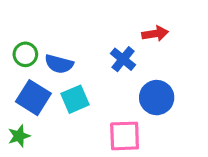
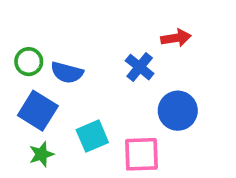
cyan square: (75, 99) -> (92, 136), moved
green star: (19, 136) -> (41, 154), moved

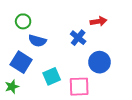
green circle: (29, 62) -> (23, 21), moved
green star: (41, 154) -> (12, 87), moved

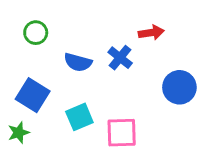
blue semicircle: (37, 41) -> (78, 62), moved
blue circle: (99, 62) -> (179, 87), moved

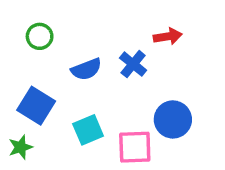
blue semicircle: (78, 62) -> (86, 69), turned -36
blue circle: (179, 87) -> (173, 119), moved

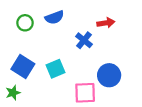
blue semicircle: (86, 69) -> (54, 17), moved
cyan square: (88, 130) -> (56, 69), moved

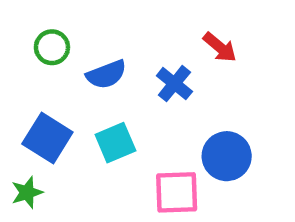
blue semicircle: (54, 17) -> (106, 74), moved
red arrow: (106, 23) -> (220, 47), turned 49

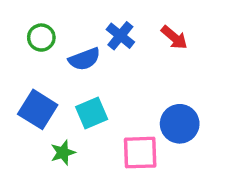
blue cross: (174, 84) -> (120, 36), moved
green star: (27, 192) -> (63, 153), moved

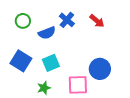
green star: (63, 153) -> (44, 88), moved

